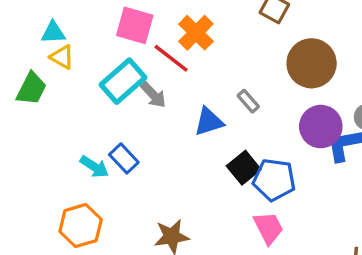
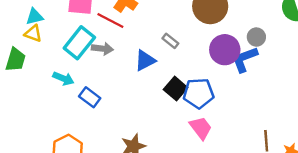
cyan triangle: (53, 32) -> (35, 17), moved
gray arrow: (153, 95) -> (102, 49), turned -30
cyan arrow: (94, 167) -> (63, 78), moved

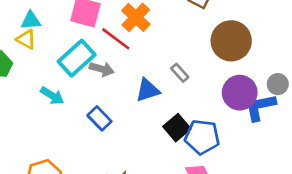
blue rectangle: (90, 97) -> (99, 118), moved

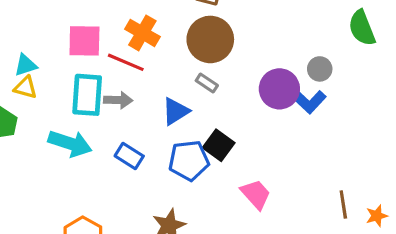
brown circle: (231, 41) -> (210, 39), moved
cyan rectangle: (77, 58) -> (87, 95), turned -30
cyan arrow: (52, 96) -> (70, 143), size x1.5
blue L-shape: (260, 107) -> (306, 100), turned -112
blue pentagon: (202, 137) -> (189, 160), moved

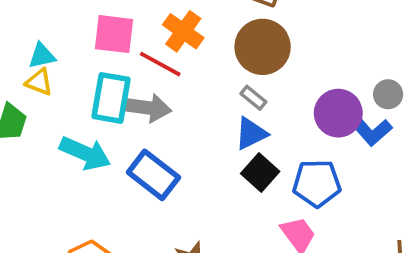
gray arrow: (118, 100) -> (147, 108), size x1.4
blue triangle: (176, 111) -> (251, 133), moved
blue rectangle: (129, 156) -> (153, 175), size x1.5
blue pentagon: (189, 160) -> (317, 183), moved

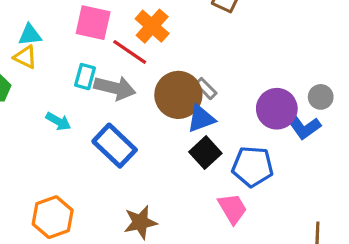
brown circle: (263, 47) -> (178, 95), moved
cyan rectangle: (111, 98) -> (85, 77), size x0.6
cyan arrow: (85, 153) -> (58, 121), size x0.6

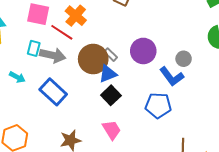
purple circle: (277, 109) -> (143, 51), moved
blue pentagon: (253, 167) -> (158, 105), moved
pink trapezoid: (232, 209) -> (112, 130), moved

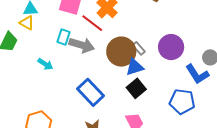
blue rectangle: (53, 92) -> (91, 92), moved

